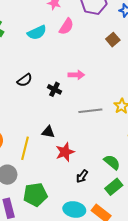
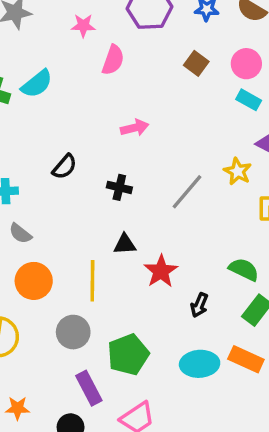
cyan semicircle: (37, 33) -> (37, 84), moved
pink arrow: (76, 75) -> (135, 128), moved
black cross: (54, 89) -> (119, 187), moved
gray line: (90, 111) -> (187, 192), turned -30

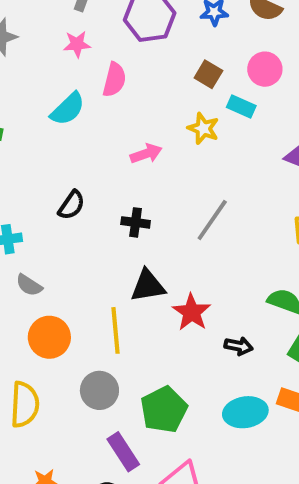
cyan semicircle: (37, 84) -> (68, 109), moved
cyan rectangle: (249, 100) -> (241, 106), moved
yellow star: (238, 171) -> (203, 128), moved
black triangle: (125, 244) -> (148, 286), size x1.4
black arrow: (199, 305) -> (239, 346), turned -95

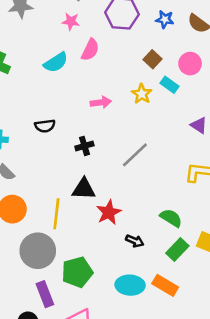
black semicircle: (71, 205) -> (45, 126), turned 36
black cross: (136, 222) -> (84, 146), turned -36
gray circle: (99, 390) -> (38, 251), size x1.4

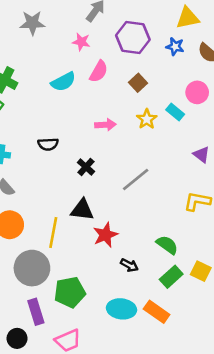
brown square: (152, 59) -> (138, 83), moved
black cross: (84, 146) -> (86, 167), turned -36

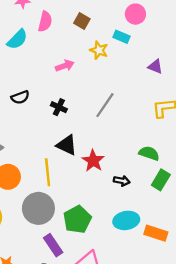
black triangle: (82, 210) -> (67, 145), turned 35
orange rectangle: (157, 312) -> (156, 233), moved

